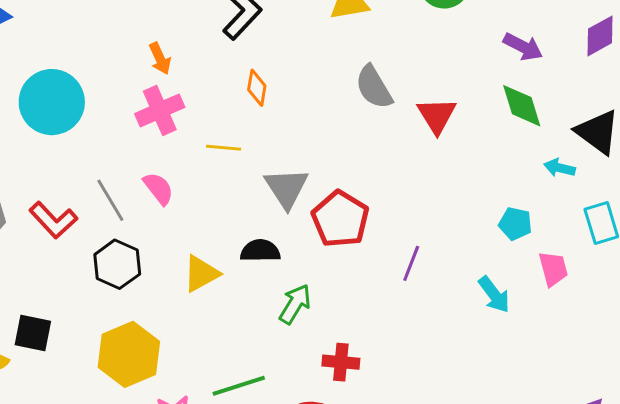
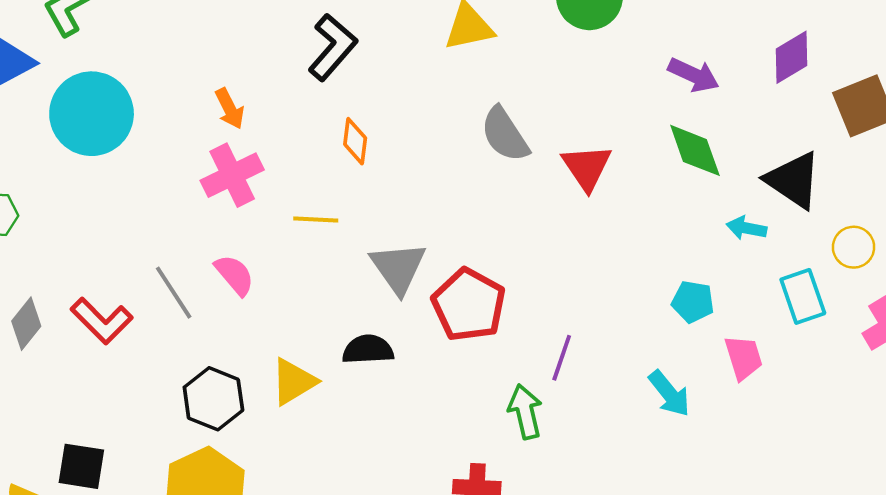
cyan circle: (52, 102) -> (92, 114), moved
black hexagon: (117, 264) -> (213, 399), moved
green arrow: (295, 304) -> (525, 412), moved, turned -42

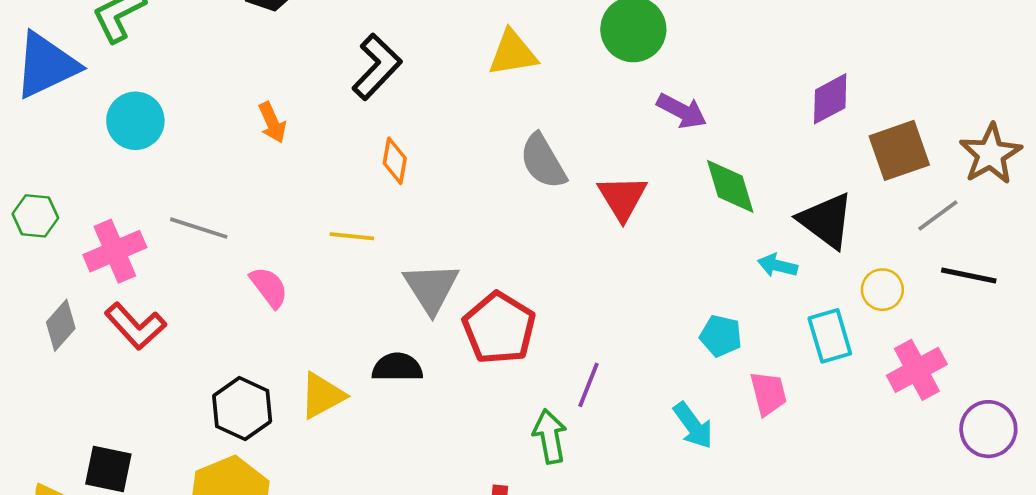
purple arrow: (693, 75) -> (682, 111), moved
cyan circle: (92, 114) -> (135, 121), size x0.7
pink cross: (232, 175) -> (115, 251), moved
gray line: (174, 293) -> (199, 228), moved, turned -42

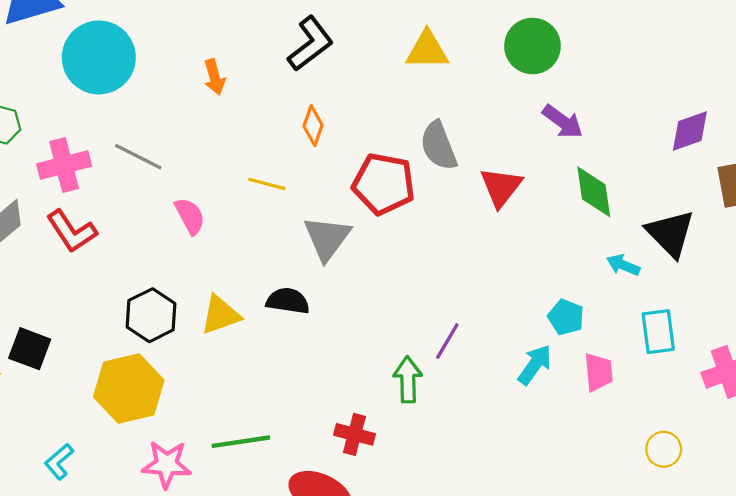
cyan circle: (135, 121) -> (99, 57), size x1.5
yellow circle: (882, 290) -> (664, 449), moved
red pentagon: (499, 328) -> (384, 184), moved, turned -30
cyan arrow: (693, 425) -> (535, 365), moved, turned -117

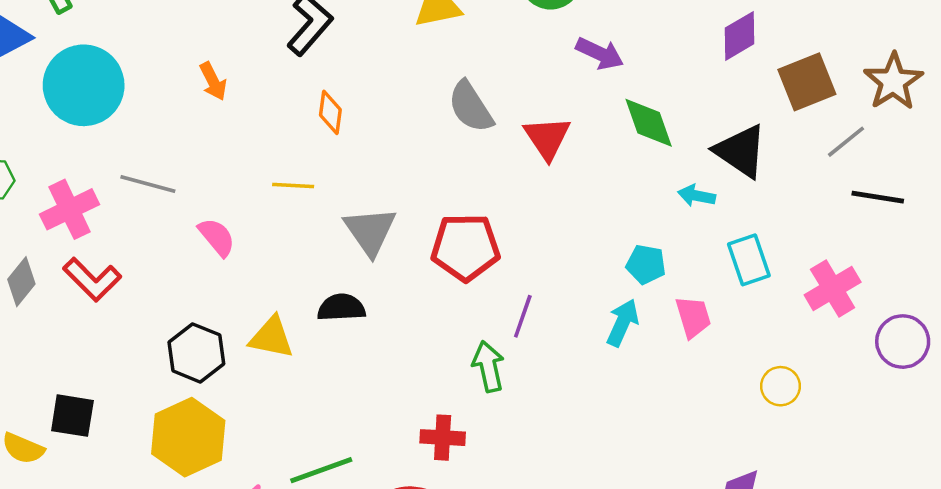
red pentagon: (384, 184) -> (465, 247), moved
yellow triangle: (220, 315) -> (271, 337), turned 42

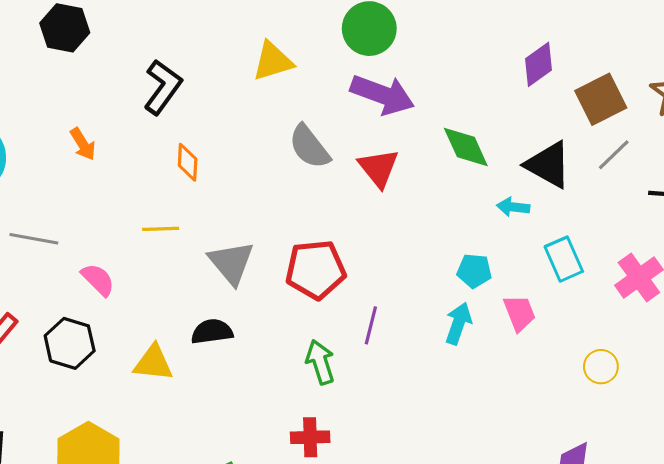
purple arrow: (600, 54) -> (382, 95), moved, size x1.5
gray line: (846, 142) -> (614, 155), moved
black hexagon: (196, 353) -> (70, 343), moved
green arrow: (488, 367) -> (320, 362), moved

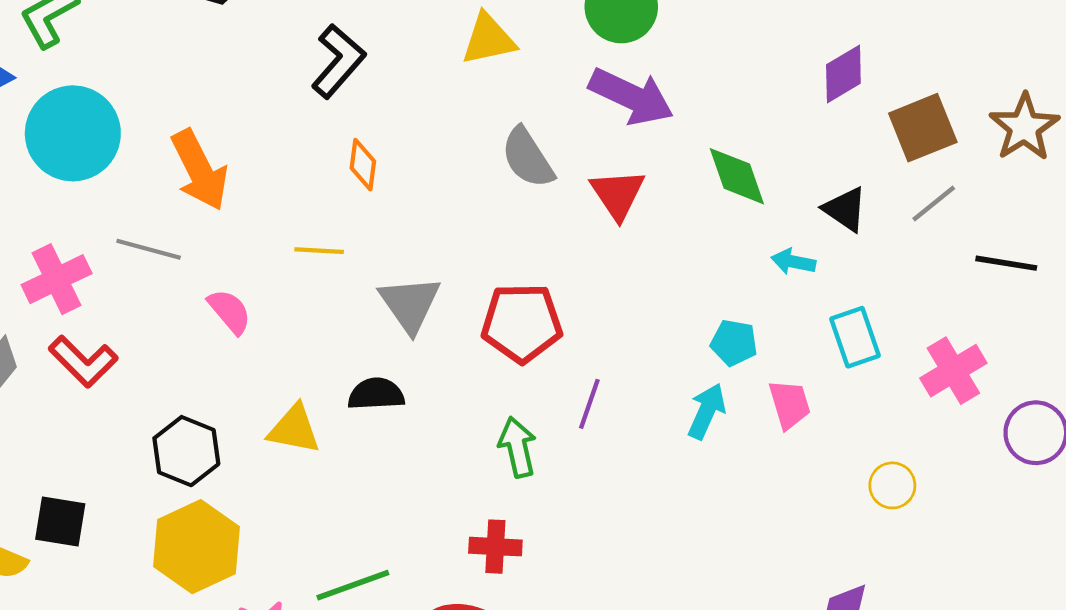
orange arrow: (83, 144) -> (200, 170), moved, size x1.8
black triangle: (548, 165) -> (845, 209), size x0.7
black hexagon: (70, 343) -> (186, 451), moved

